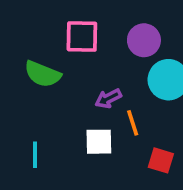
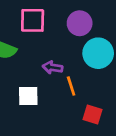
purple arrow: (108, 98) -> (52, 67), turned 36
white square: (99, 142) -> (28, 96), moved

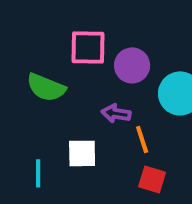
purple circle: (80, 23) -> (132, 65), moved
red square: (92, 115) -> (152, 179), moved

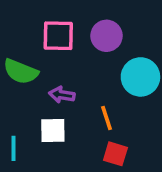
purple circle: (132, 65) -> (106, 36), moved
purple arrow: (116, 113) -> (62, 95), moved

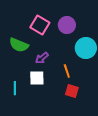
pink square: (58, 36) -> (40, 25), turned 30
purple arrow: (62, 95) -> (42, 58), turned -48

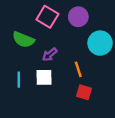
cyan line: (15, 88) -> (19, 80), moved

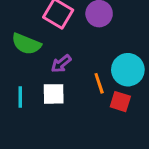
cyan circle: (100, 43) -> (128, 70), moved
red square: (84, 92) -> (120, 102), moved

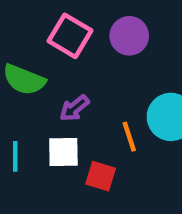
red square: (120, 102) -> (101, 176), moved

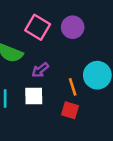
red square: (101, 176) -> (70, 110), moved

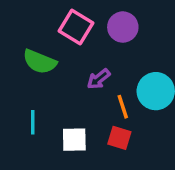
purple arrow: (40, 70) -> (99, 79), moved
white square: (34, 96) -> (74, 140), moved

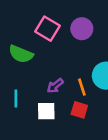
purple arrow: (99, 79) -> (55, 86), moved

